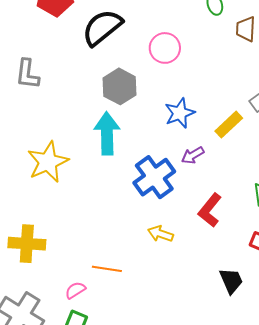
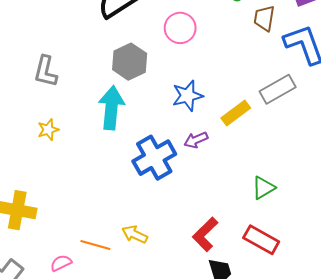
gray L-shape: (27, 74) -> (46, 71), moved
yellow star: (48, 162) -> (48, 130), size x0.5
red L-shape: (210, 210) -> (205, 234), moved
yellow arrow: (160, 234) -> (135, 234), moved

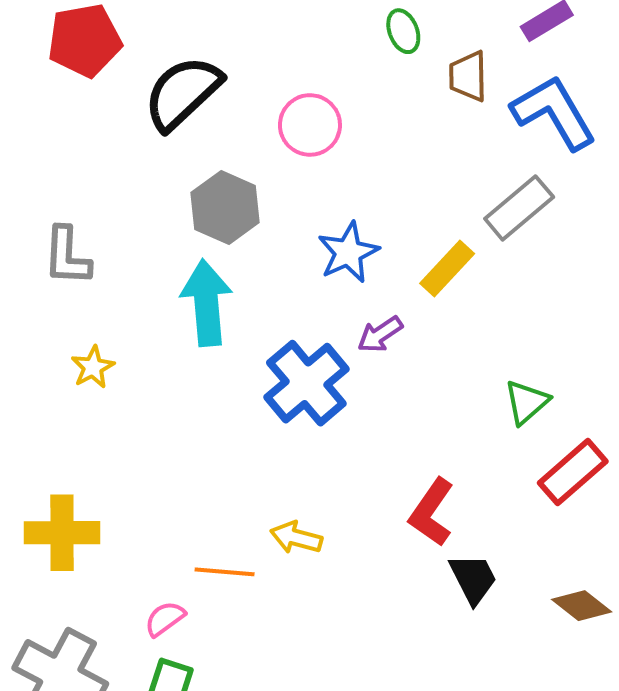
red rectangle: (261, 240) -> (573, 472), moved, turned -60

